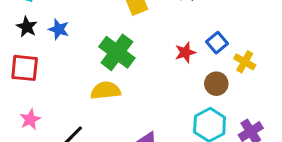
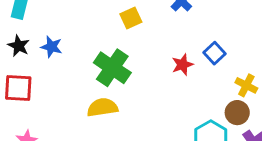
yellow cross: (245, 62) -> (246, 85), moved
brown circle: (216, 84) -> (237, 113), moved

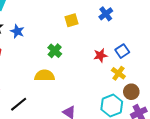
green cross: (112, 68) -> (55, 51), size x0.6
yellow cross: (246, 85) -> (118, 73), moved

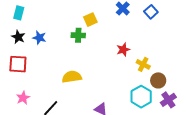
green cross: (55, 51) -> (78, 35), moved, turned -32
blue square: (122, 51) -> (151, 12), moved

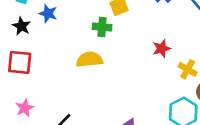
blue star: (39, 38) -> (48, 13), moved
yellow semicircle: (72, 77) -> (89, 60), moved

